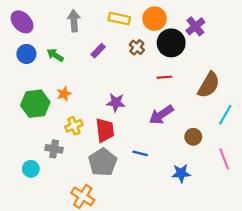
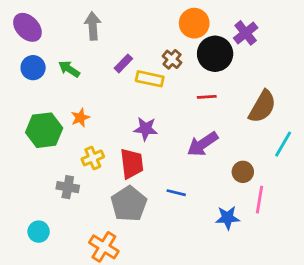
yellow rectangle: (119, 19) -> (150, 79), moved
pink line: (224, 159) -> (260, 200), moved, turned 30
cyan circle: (31, 169) -> (39, 232), moved

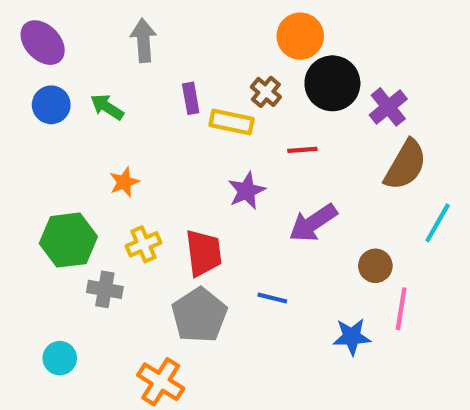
purple cross: (246, 33) -> (388, 107), moved
purple rectangle: (123, 63) -> (191, 98), turned -54
red line: (207, 97) -> (302, 150), moved
purple star: (146, 129) -> (247, 191), moved, turned -30
green hexagon: (44, 130) -> (68, 240), moved

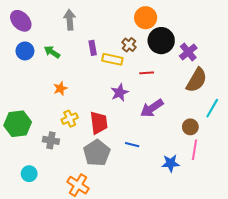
green hexagon: (68, 240) -> (18, 124), moved
brown circle: (375, 266) -> (190, 127), moved

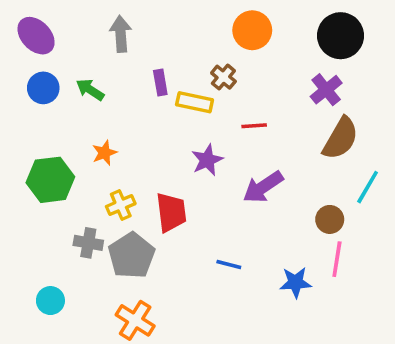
black circle: (161, 41) -> (341, 36), moved
green hexagon: (18, 124) -> (50, 180), moved
blue line: (132, 145) -> (229, 264), moved
gray pentagon: (97, 153) -> (132, 255), moved

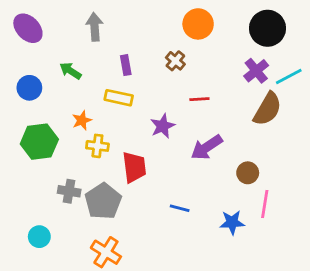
blue circle: (43, 88) -> (29, 88), moved
yellow rectangle: (195, 102) -> (119, 98), moved
cyan line: (368, 187) -> (289, 76), moved, turned 32
yellow cross: (121, 205) -> (97, 146), moved, turned 30
brown circle: (330, 219) -> (248, 173), moved

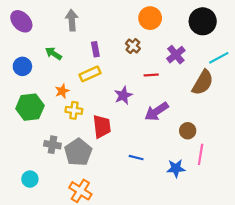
purple cross: (256, 71) -> (176, 55), moved
yellow rectangle: (119, 98) -> (90, 74), turned -36

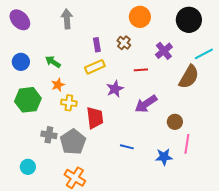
purple rectangle: (95, 49) -> (97, 45), moved
green arrow: (54, 53) -> (53, 62), moved
yellow rectangle: (90, 74) -> (95, 67), moved

